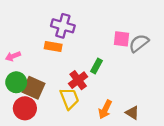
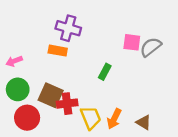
red cross: (78, 80) -> (67, 104), moved, turned 30
brown square: (34, 88) -> (51, 95), moved
yellow trapezoid: (69, 99) -> (91, 118), moved

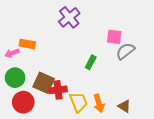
purple cross: (68, 28) -> (69, 17), moved, turned 35
gray semicircle: (151, 47) -> (125, 51), moved
orange rectangle: (58, 51) -> (27, 44), moved
orange arrow: (114, 119) -> (99, 103), turned -42

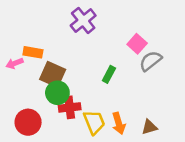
pink square: (114, 37) -> (137, 44), turned 35
green circle: (15, 78) -> (57, 93), moved
brown square: (44, 83) -> (53, 74), moved
brown triangle: (124, 106) -> (149, 127), turned -48

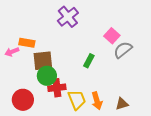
brown square: (53, 74) -> (43, 61), turned -30

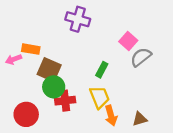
purple cross: (68, 17) -> (78, 19), turned -35
brown square: (43, 61) -> (49, 70), turned 30
yellow trapezoid: (77, 100) -> (100, 97), moved

